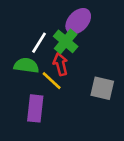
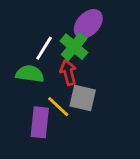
yellow line: (52, 81) -> (58, 107), moved
gray square: (102, 88) -> (83, 98), moved

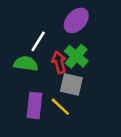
green cross: (74, 47) -> (76, 56), moved
yellow line: (58, 107) -> (60, 107), moved

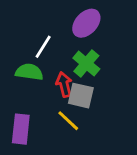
red arrow: (59, 62) -> (64, 84), moved
purple rectangle: (34, 105) -> (21, 129), moved

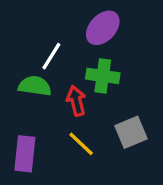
green cross: (86, 64) -> (103, 76), turned -32
gray square: (81, 96) -> (131, 132), moved, turned -36

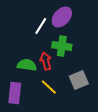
white line: (51, 56) -> (41, 26), moved
green semicircle: (35, 86) -> (27, 65), moved

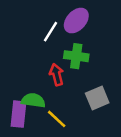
green semicircle: (27, 65) -> (33, 100), moved
yellow line: (49, 87) -> (57, 119), moved

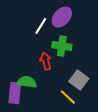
gray square: (97, 98) -> (79, 80), turned -30
yellow line: (57, 119) -> (68, 97), moved

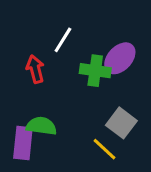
purple ellipse: (62, 17) -> (120, 58), moved
red arrow: (46, 61) -> (35, 69), moved

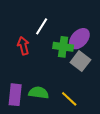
gray square: (121, 123) -> (80, 61), moved
green semicircle: (41, 126) -> (39, 93), moved

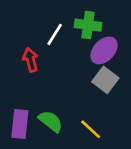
green cross: (63, 47) -> (88, 25), moved
green semicircle: (39, 93) -> (51, 121), turned 30

